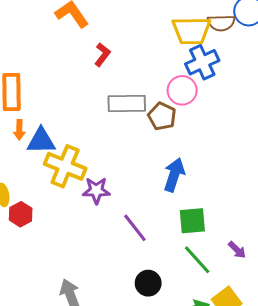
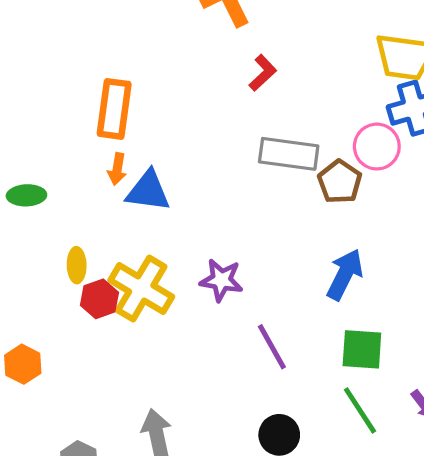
yellow cross: (65, 166) -> (141, 288), moved

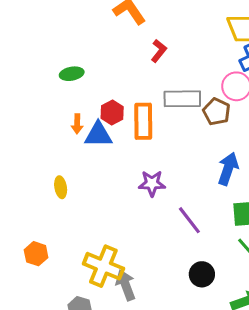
orange rectangle: (114, 109) -> (143, 121), moved
green ellipse: (26, 195) -> (72, 74), moved
yellow cross: (141, 288) -> (103, 266), moved
red hexagon: (99, 299) -> (112, 112), moved

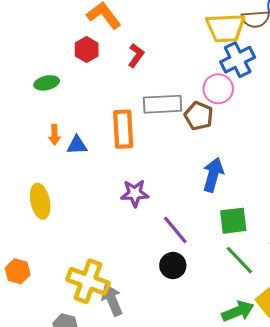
red hexagon: (112, 112) -> (87, 50), moved
blue triangle: (98, 135) -> (77, 145), size x0.7
yellow ellipse: (61, 187) -> (40, 201), size x1.5
black circle: (202, 274) -> (173, 266), moved

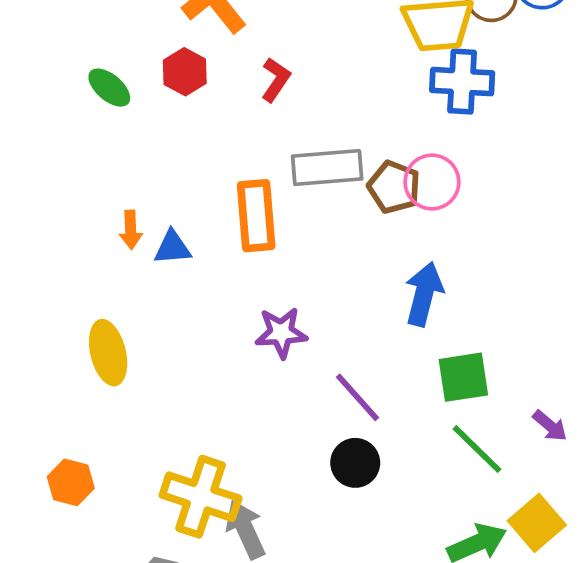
blue cross: (238, 60) -> (462, 82), turned 32
green ellipse: (47, 83) -> (109, 88), moved, turned 55
pink circle: (218, 89) -> (432, 182), moved

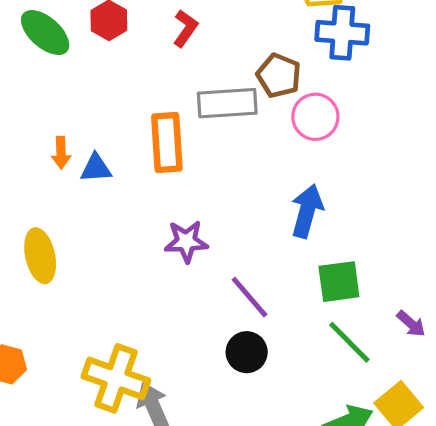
green ellipse: (109, 88) -> (45, 33), size x1.4
brown pentagon: (394, 187) -> (279, 76), moved

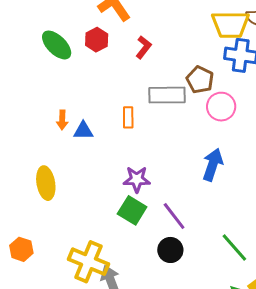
orange rectangle: (167, 143) -> (128, 117), size x0.6
green square: (339, 282) -> (132, 210), moved, turned 36

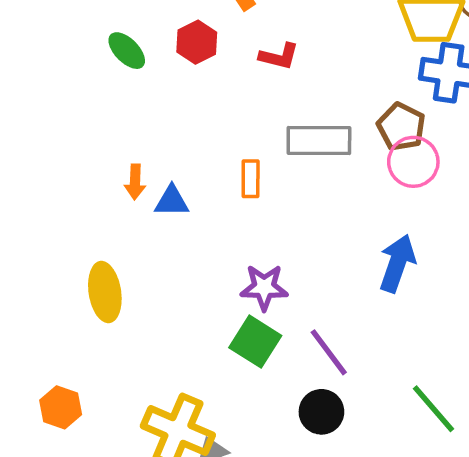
green ellipse: (57, 45) -> (127, 51), size x0.7
red L-shape: (144, 47) -> (279, 56), turned 65
brown pentagon: (200, 80) -> (401, 127), moved

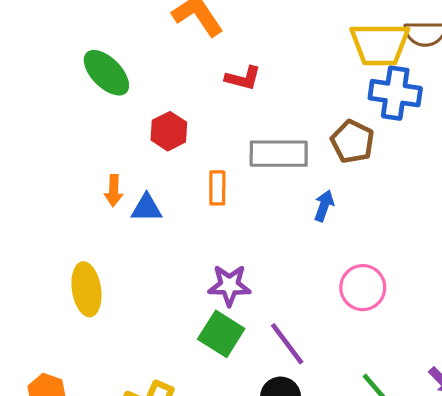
red hexagon: (197, 42) -> (169, 131), moved
green ellipse: (127, 51) -> (106, 73), size x1.4
pink circle: (413, 162) -> (363, 288), moved
blue arrow: (397, 263) -> (324, 206), moved, size x0.6

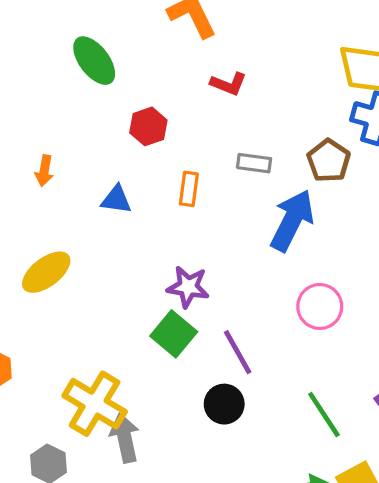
gray rectangle: (279, 154) -> (254, 163), size x0.6
orange arrow: (114, 191) -> (44, 171), moved
blue arrow: (324, 206) -> (292, 220), size x2.0
yellow ellipse: (86, 289) -> (46, 272), turned 54

